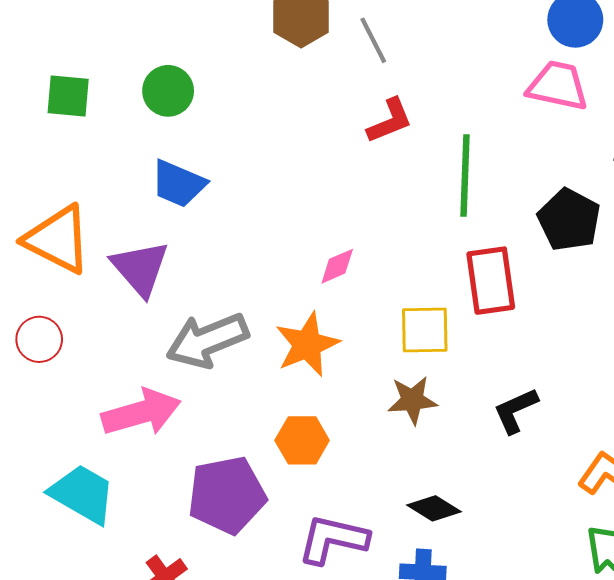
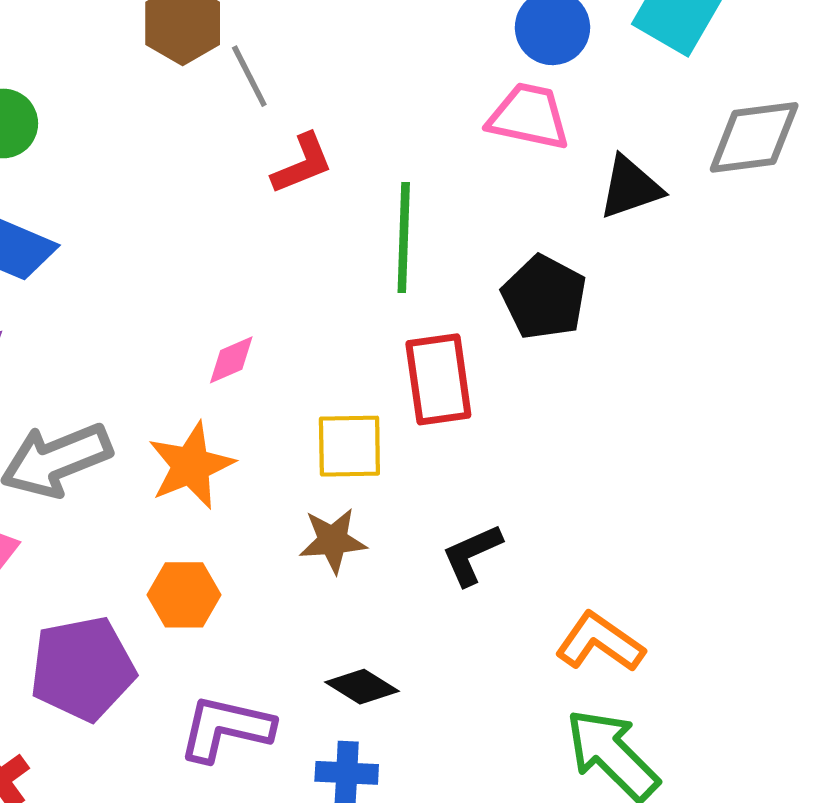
gray line: (373, 40) -> (249, 76), moved

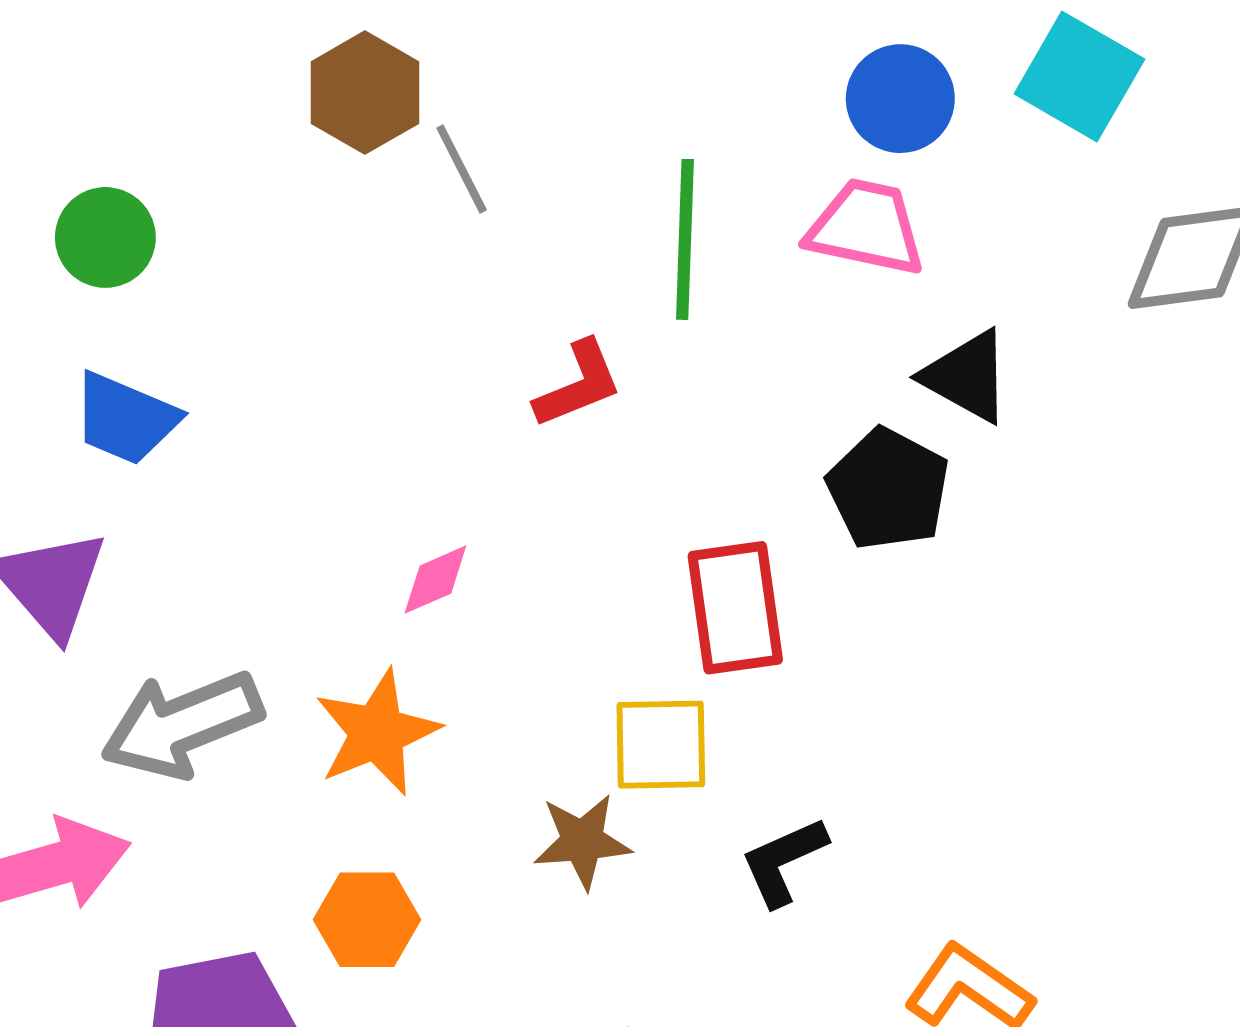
red L-shape: (302, 164) -> (578, 384), moved
black triangle: (630, 187) -> (967, 376), moved, turned 48
green line: (404, 238) -> (685, 239), moved
yellow square: (349, 446) -> (661, 745), moved

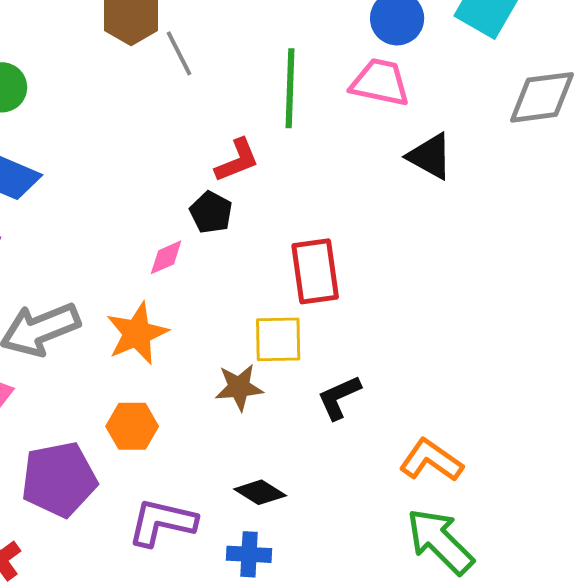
black pentagon: (888, 489) -> (211, 212), moved, size x0.7

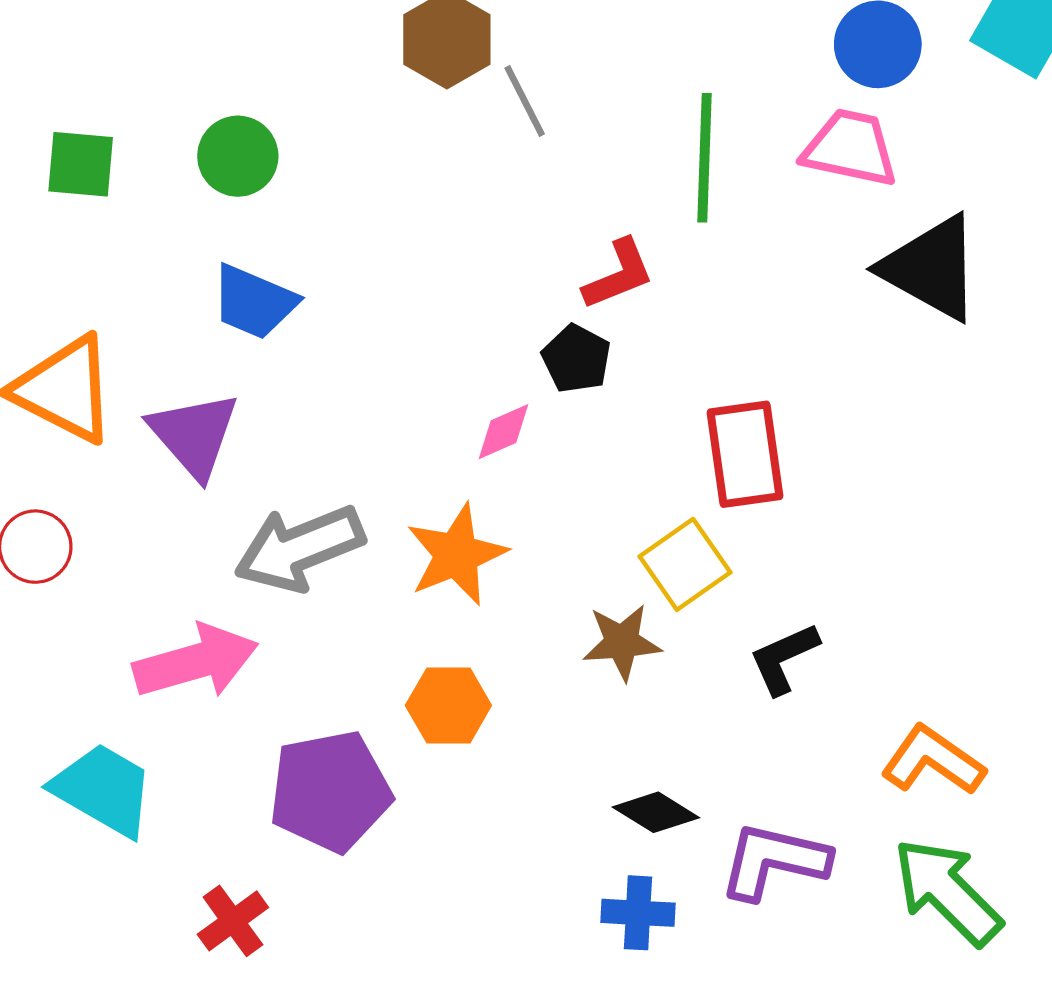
black triangle: (430, 156) -> (931, 268), size x1.4
yellow square: (278, 339) -> (685, 564), turned -34
purple L-shape: (162, 522) -> (774, 861), moved

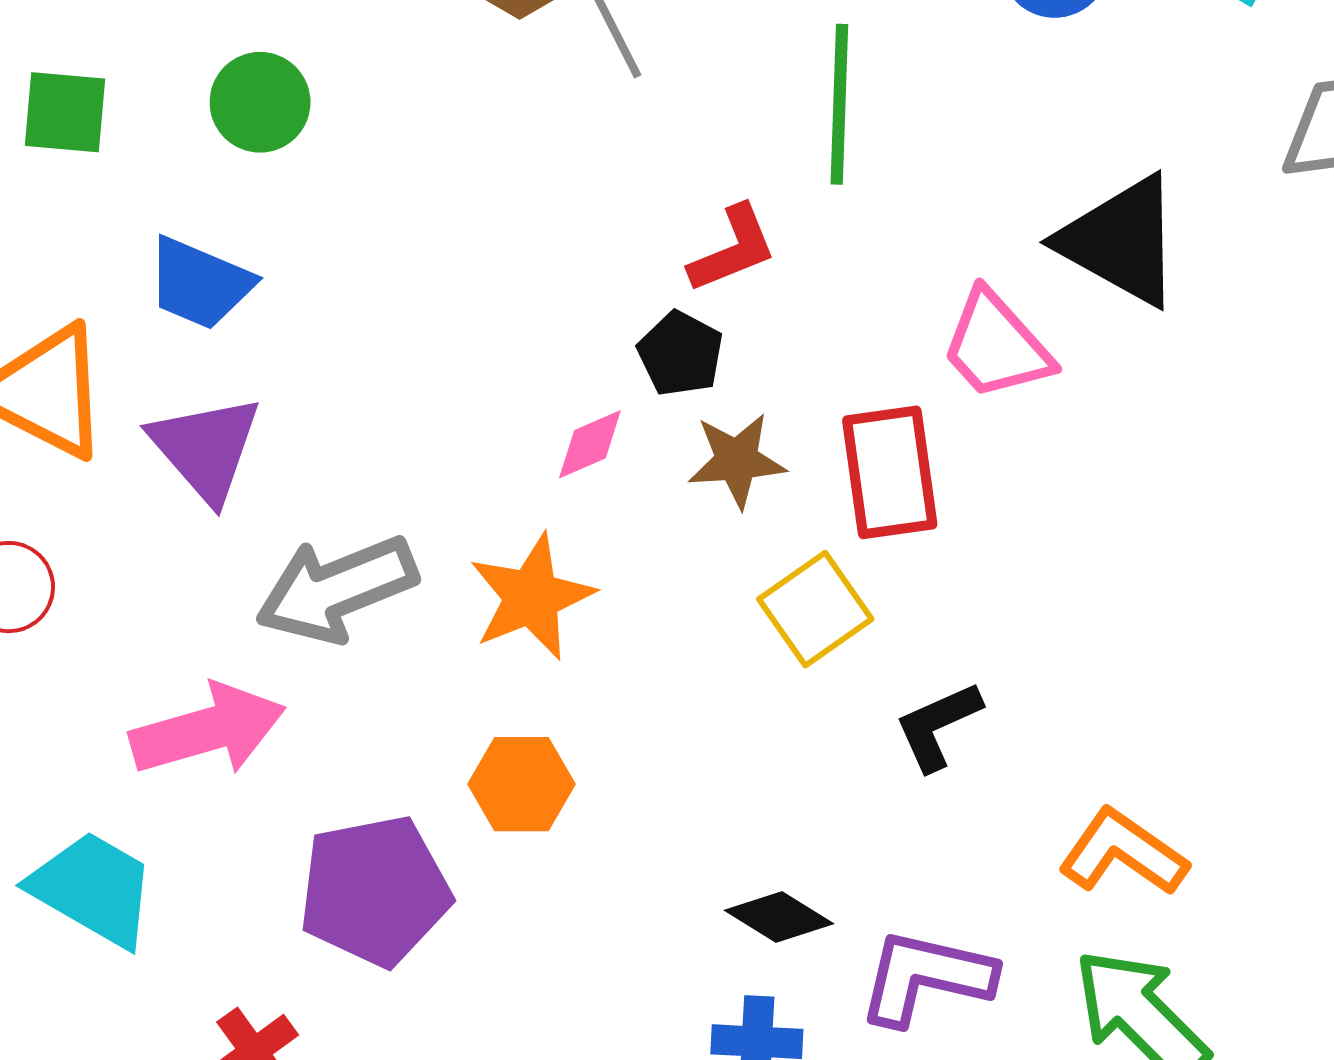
pink trapezoid: (850, 148) -> (996, 346), moved, turned -144
blue trapezoid: (254, 302) -> (200, 283), moved
brown star: (622, 642) -> (737, 460), moved

